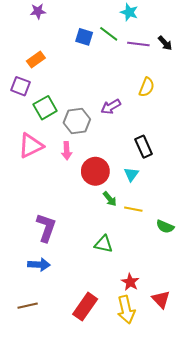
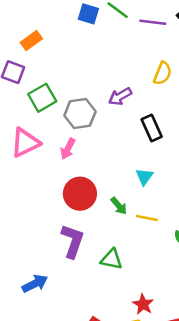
black rectangle: (144, 147) -> (152, 128), moved
pink arrow: (67, 151) -> (68, 149), turned 30
red circle: (95, 171) -> (80, 194), moved
purple L-shape: (46, 228) -> (73, 241), moved
blue arrow: (39, 265) -> (35, 284), turned -30

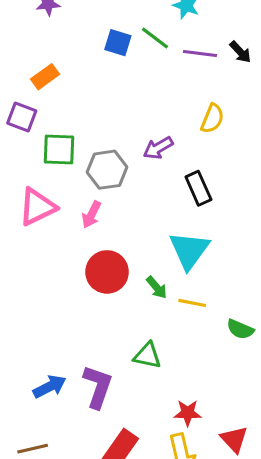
green square: (42, 98) -> (59, 150), turned 32
cyan triangle: (144, 177) -> (189, 250), size x1.8
purple L-shape: (73, 241) -> (98, 387), moved
red star: (143, 304) -> (188, 413), turned -30

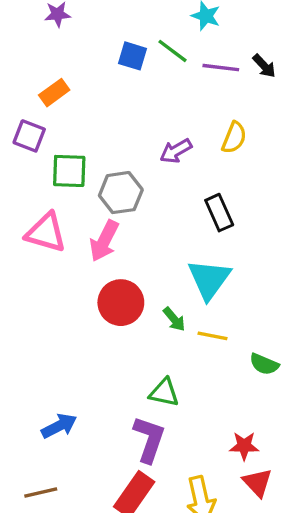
purple arrow: (158, 148) -> (176, 151), moved
pink triangle: (37, 207) -> (46, 233), turned 42
pink arrow: (92, 215) -> (104, 241), size x1.4
purple L-shape: (98, 387) -> (149, 439), moved
red star: (188, 413) -> (244, 446), moved

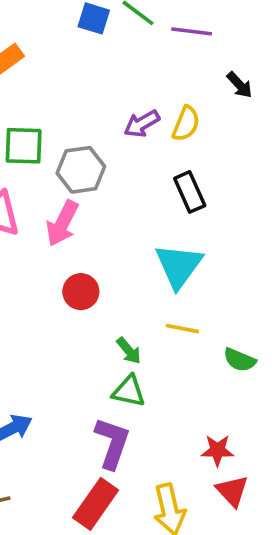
black arrow: (264, 66) -> (240, 85), moved
yellow semicircle: (234, 138) -> (186, 124), moved
red circle: (121, 303) -> (81, 292), size x0.7
green arrow: (174, 319) -> (129, 351), moved

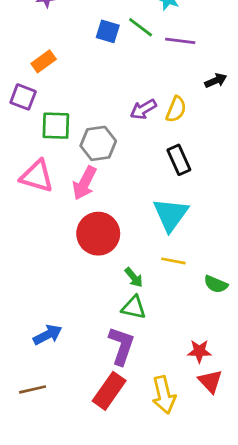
black arrow: (240, 85) -> (216, 81), turned -70
red circle: (81, 292) -> (98, 234), size x1.6

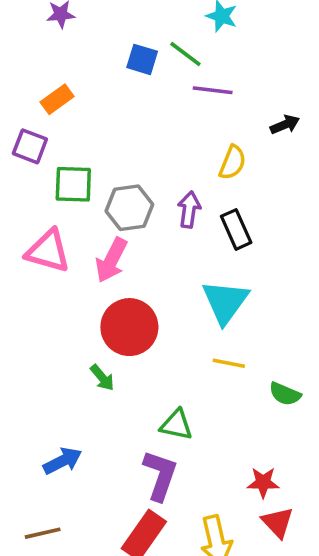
purple line: (180, 41) -> (213, 90), moved
purple arrow: (143, 109) -> (189, 210), moved, turned 128
green arrow: (134, 277) -> (102, 378), moved

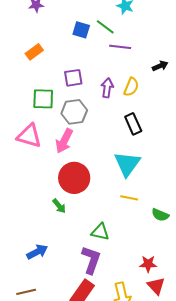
purple square: (30, 146) -> (73, 78), moved, turned -30
purple arrow: (189, 210) -> (107, 88), moved

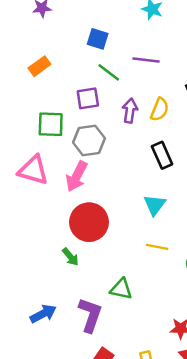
green line: (105, 27) -> (109, 72), moved
cyan triangle: (127, 164) -> (155, 205), size x0.7
purple L-shape: (91, 260) -> (90, 315), moved

